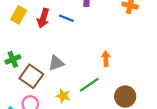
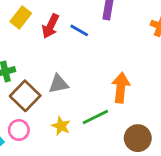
orange arrow: (106, 59) -> (121, 88), size x1.5

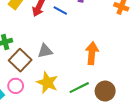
green line: (95, 117) -> (79, 88), moved
yellow star: (61, 126) -> (47, 83), size x1.5

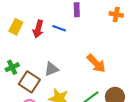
orange arrow: (92, 53) -> (96, 63), turned 140

